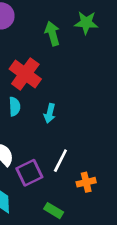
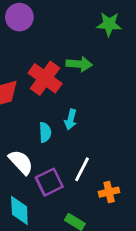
green arrow: (52, 34) -> (79, 64), moved, turned 110
cyan semicircle: (14, 106) -> (45, 132), moved

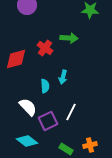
red cross: (45, 78) -> (45, 48), size x0.7
orange cross: (109, 192) -> (90, 145), moved
cyan diamond: (19, 211) -> (27, 141), turned -50

